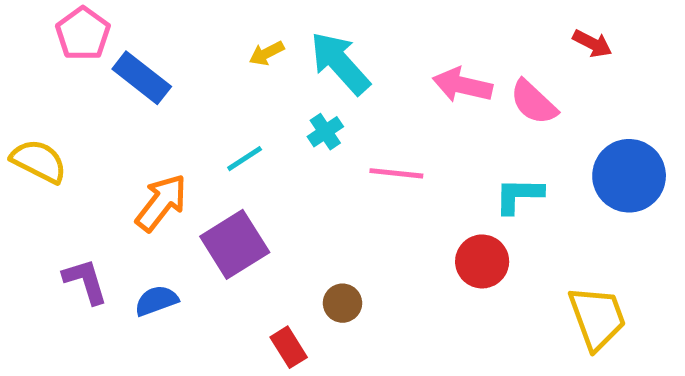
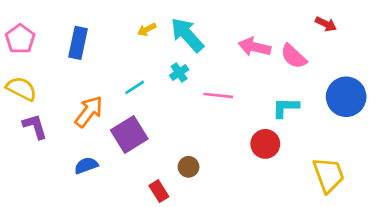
pink pentagon: (83, 34) -> (20, 39), moved
blue rectangle: (142, 78) -> (78, 43), turned 64
purple L-shape: (85, 281) -> (35, 126), moved

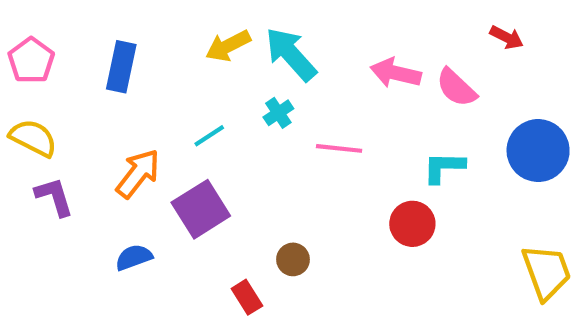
yellow arrow: (147, 29) -> (228, 46), size x1.5
yellow trapezoid: (329, 175) -> (546, 272), moved

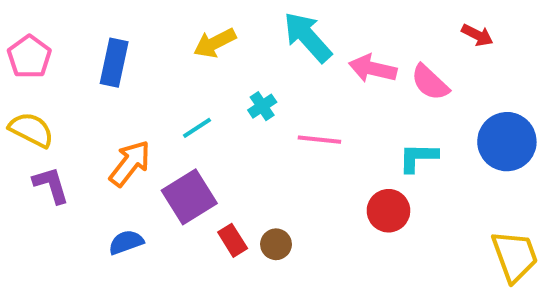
cyan arrow: (291, 54) -> (308, 37), moved
red rectangle: (247, 297) -> (233, 240), moved

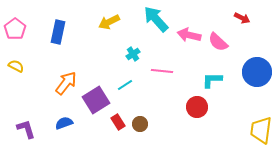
cyan line: (197, 128) -> (125, 85), moved
yellow semicircle: (31, 130) -> (16, 66), size x0.7
purple L-shape: (51, 185) -> (26, 129), moved
yellow trapezoid: (515, 256) -> (261, 130), turned -152

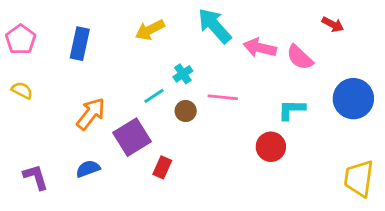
cyan line: (125, 85) -> (154, 96), moved
red rectangle: (118, 122) -> (162, 167), turned 56
brown circle: (140, 124) -> (186, 111), moved

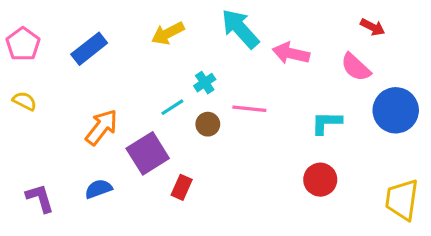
blue rectangle: (80, 44) -> (89, 49), turned 40
pink semicircle: (300, 57) -> (356, 67), moved
red circle: (271, 147) -> (320, 180), moved

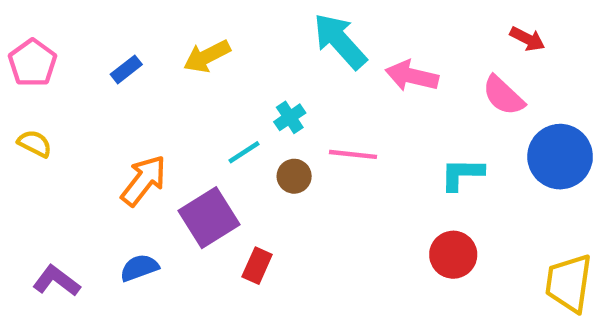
yellow arrow: (168, 33) -> (207, 56), moved
blue rectangle: (89, 49) -> (126, 69), size x0.6
purple L-shape: (40, 198) -> (56, 281), turned -36

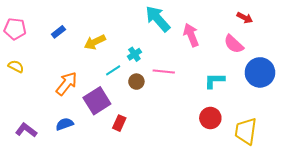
yellow arrow: (207, 56) -> (95, 42), moved
pink pentagon: (33, 63) -> (15, 29), turned -30
pink arrow: (412, 76) -> (191, 35), turned 55
yellow trapezoid: (569, 283) -> (246, 131), moved

